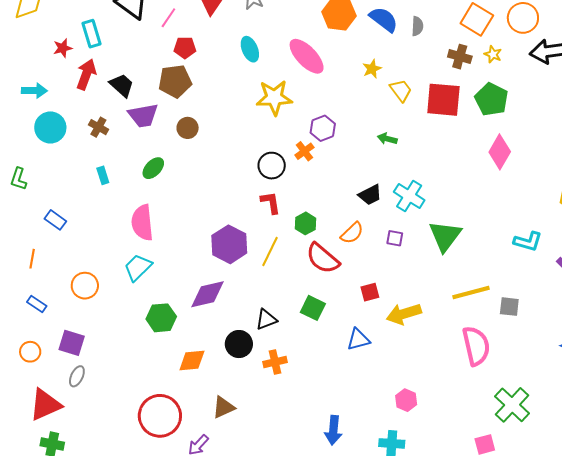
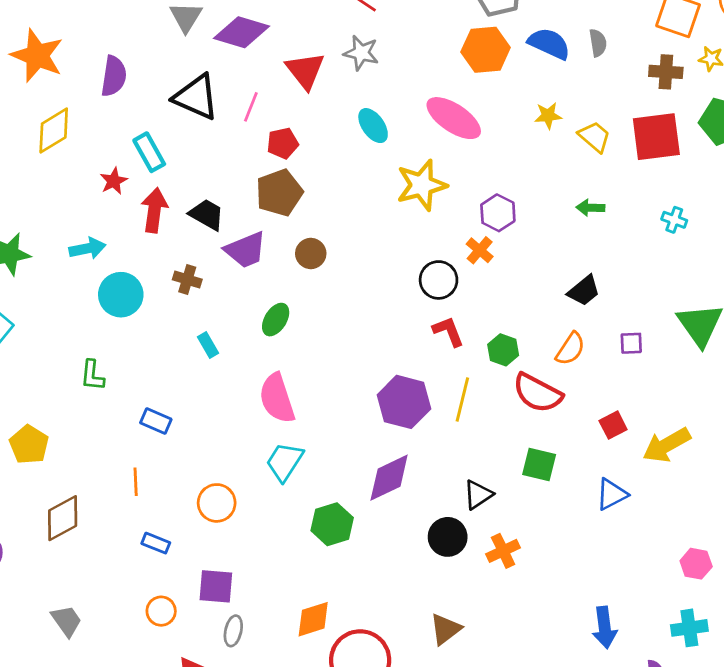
yellow star: (372, 69) -> (548, 116), turned 30
cyan cross: (409, 196) -> (674, 220), moved, size x0.6
orange diamond: (192, 360) -> (313, 619), moved

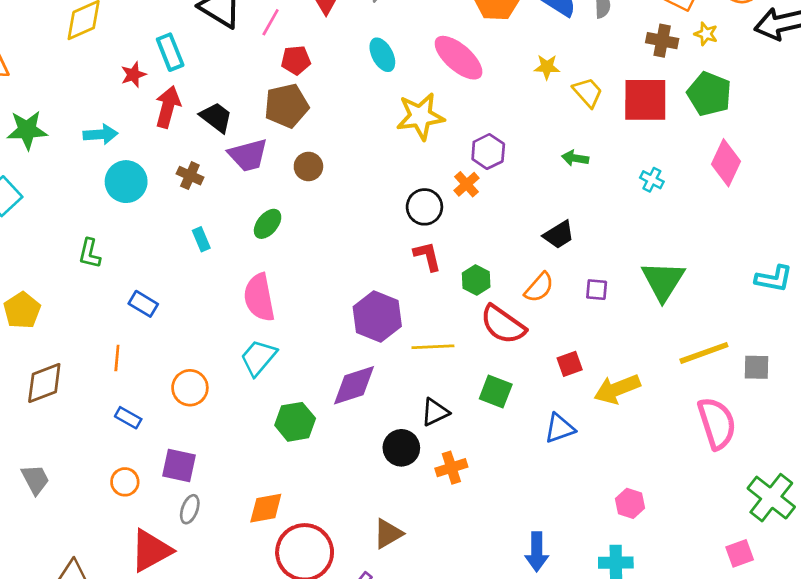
yellow line: (462, 400) -> (433, 347), moved, turned 66

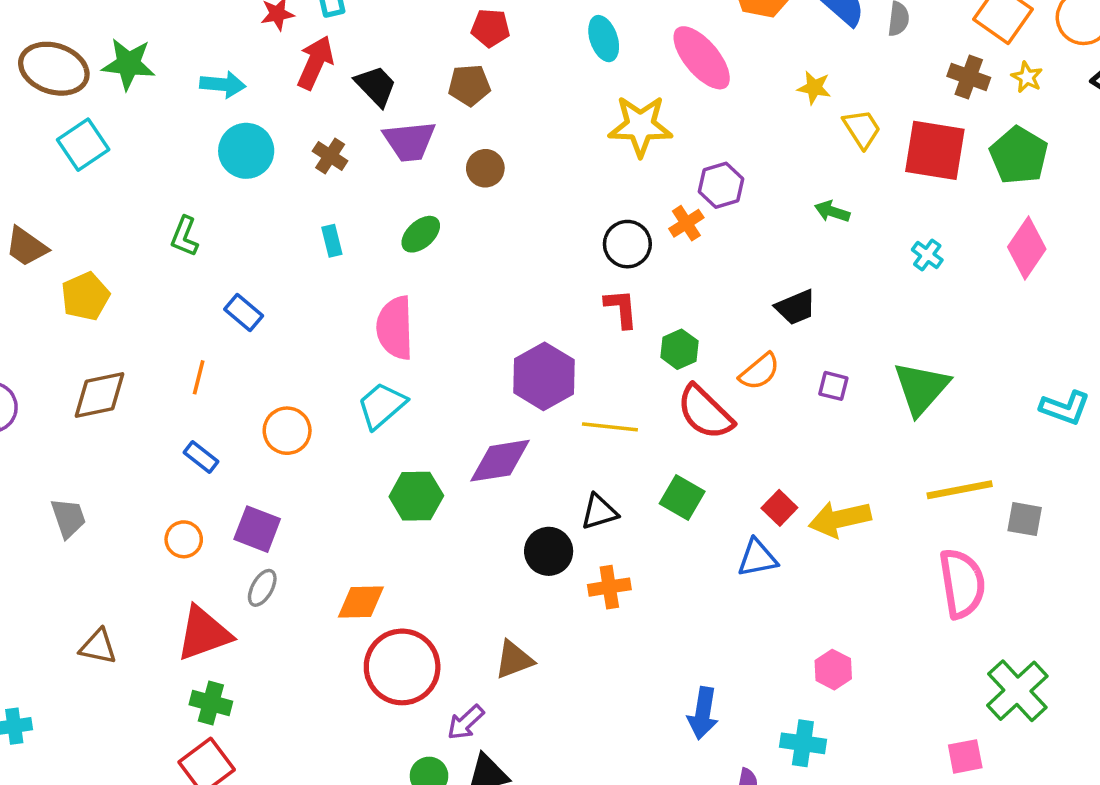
brown pentagon: (287, 106) -> (469, 85), size x0.7
red square: (570, 364) -> (779, 508), moved, turned -35

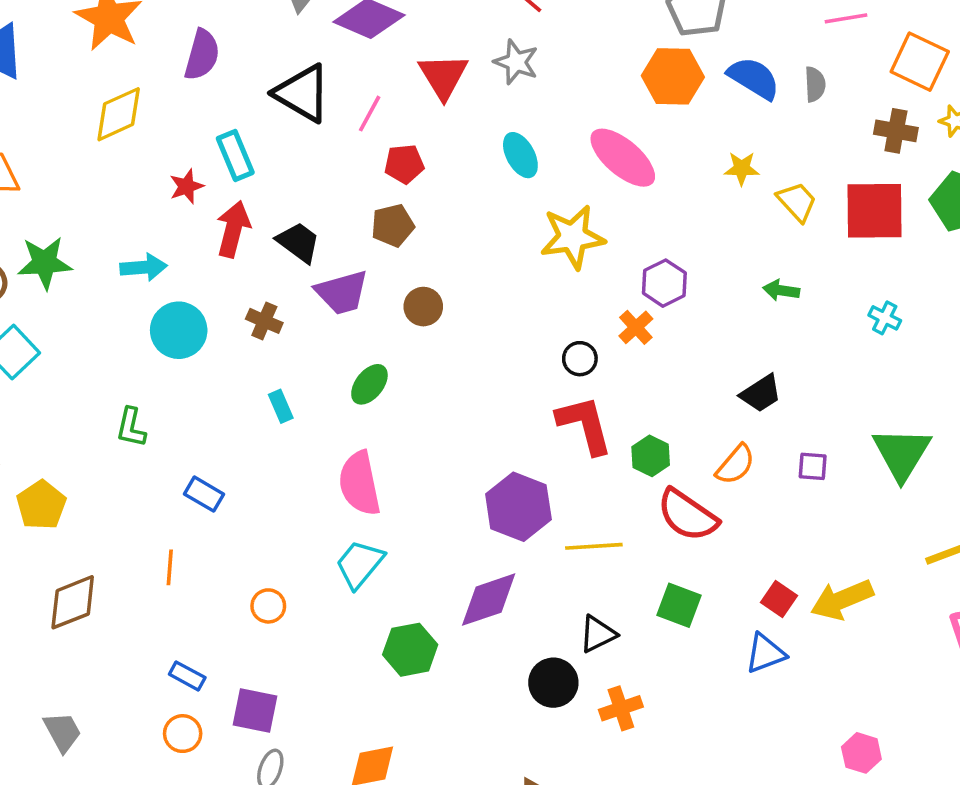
black circle: (627, 244) -> (580, 359), size x0.7
red L-shape: (621, 308) -> (585, 425), size x1.5
orange circle: (287, 431) -> (268, 606), size x0.7
blue rectangle: (201, 457) -> (187, 676), moved

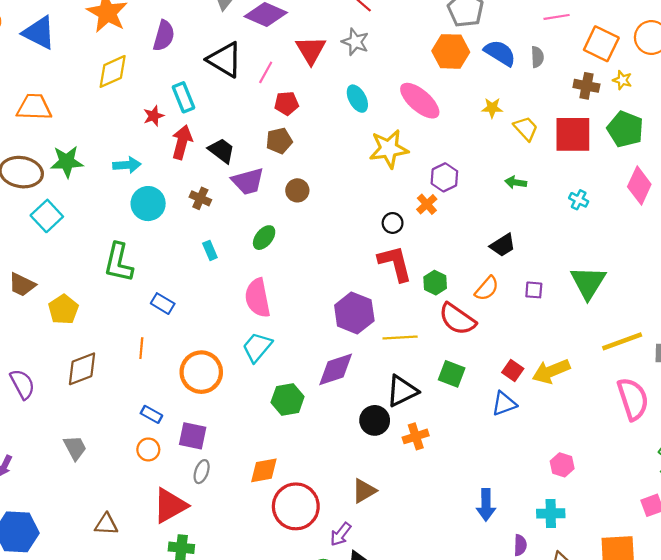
green L-shape: (131, 427) -> (119, 263), size x1.6
orange circle: (268, 606) -> (201, 372), size x2.0
black triangle: (598, 634) -> (402, 391), size x1.4

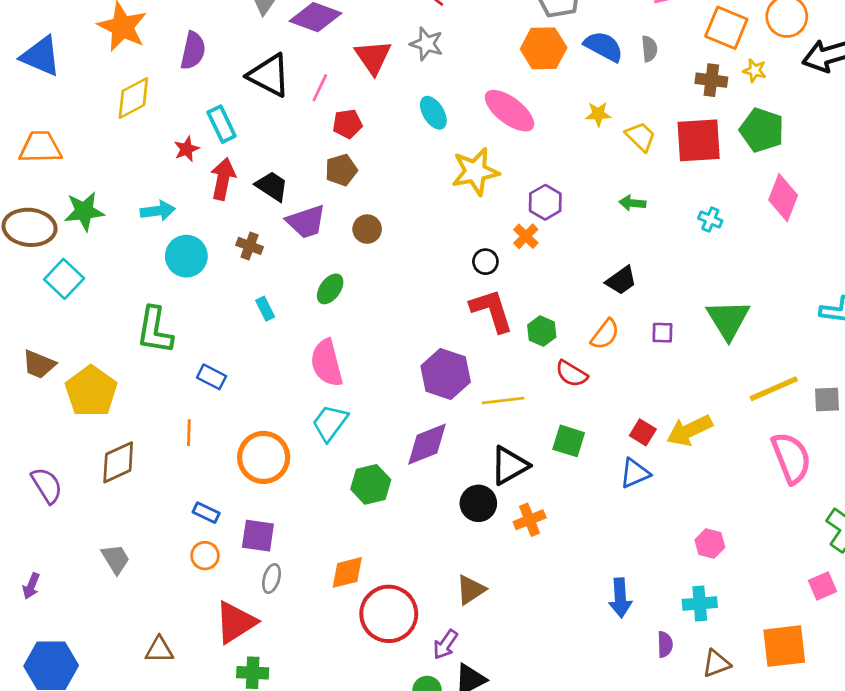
yellow pentagon: (63, 309) -> (91, 391), size x1.4
red semicircle: (457, 319) -> (571, 374), size x0.7

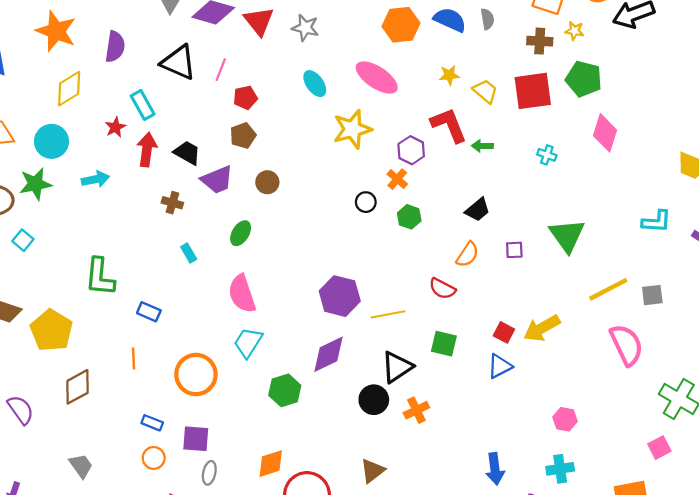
red triangle: (373, 57) -> (259, 21), moved
cyan circle: (186, 256) -> (51, 141), moved
cyan square: (64, 279) -> (23, 240), size x0.7
red L-shape: (492, 311) -> (449, 125), moved
green hexagon: (542, 331) -> (409, 217), moved

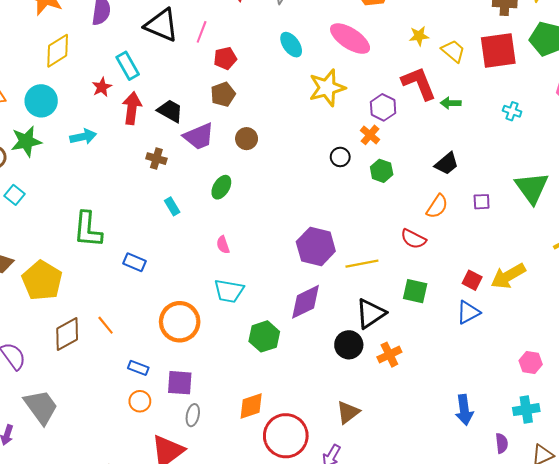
pink semicircle: (242, 294) -> (223, 245), size x0.5
cyan trapezoid: (248, 342) -> (229, 291), turned -112
orange line: (134, 359) -> (106, 325), moved, turned -36
gray trapezoid: (81, 466) -> (41, 407), moved, size x1.5

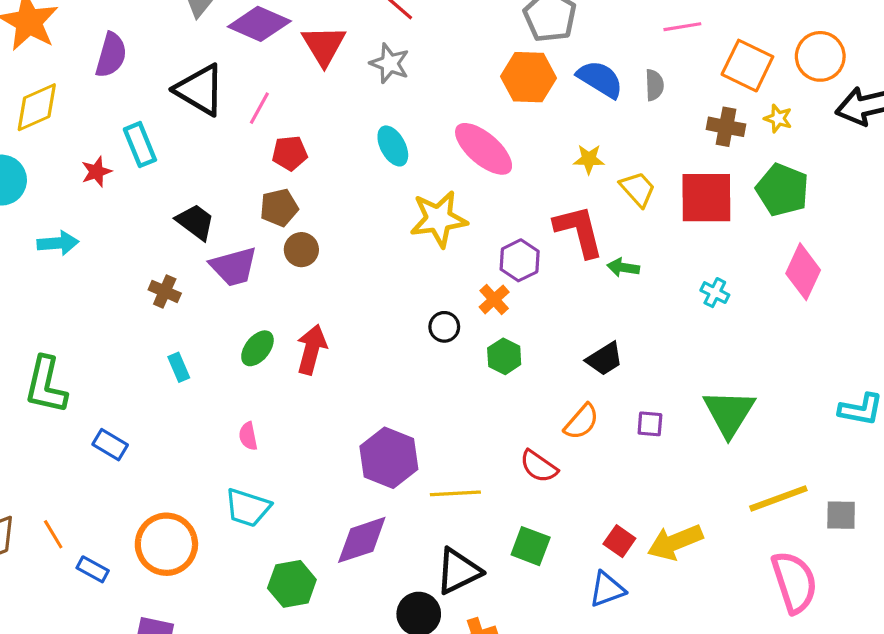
red arrow: (132, 108) -> (312, 349), moved
brown circle: (247, 139) -> (301, 250), moved
blue rectangle: (138, 368) -> (93, 569), moved

